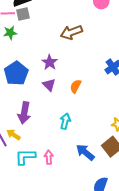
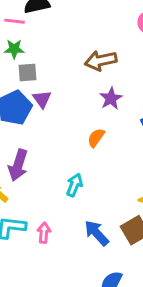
gray square: (23, 14) -> (28, 73), moved
purple star: (50, 62) -> (111, 98), moved
purple triangle: (49, 85) -> (42, 99), moved

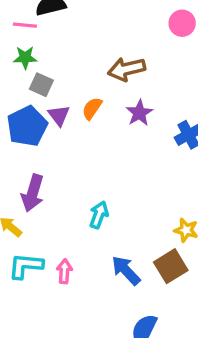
gray square: (28, 73) -> (41, 85), turned 30
orange semicircle: (96, 138) -> (92, 108), moved

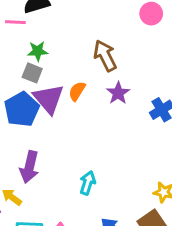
green star: (25, 58) -> (38, 51), moved
brown arrow: (127, 69) -> (105, 56), turned 80
purple triangle: (59, 115) -> (49, 99), size x1.6

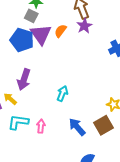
purple star: (118, 93) -> (84, 26), moved
blue pentagon: (22, 109) -> (22, 40), turned -30

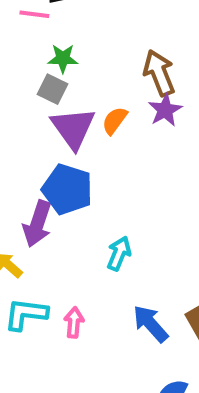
blue pentagon: (22, 40) -> (67, 189), moved

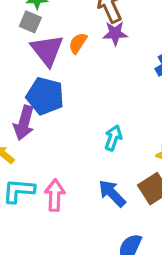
purple star: (165, 110) -> (115, 33), turned 30
cyan arrow: (119, 253) -> (113, 138), moved
pink arrow: (74, 322) -> (55, 195), size x1.4

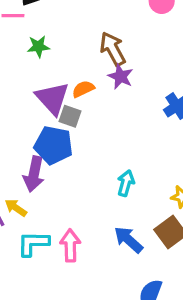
gray square: (30, 22) -> (70, 116), moved
purple star: (115, 33) -> (120, 76), turned 30
orange semicircle: (78, 43) -> (83, 89), turned 35

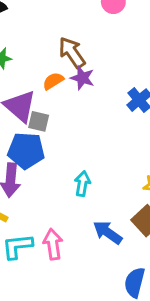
orange semicircle: (83, 89) -> (53, 81), moved
cyan arrow: (126, 183) -> (82, 184), moved

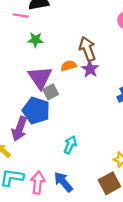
gray square: (39, 121) -> (51, 92), turned 35
blue arrow: (108, 232) -> (63, 182), moved

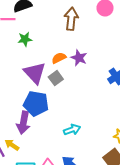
brown arrow: (87, 49) -> (71, 19), moved, turned 35
gray square: (51, 92) -> (56, 78), moved
cyan arrow: (70, 145) -> (72, 130), turned 56

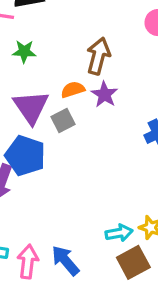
brown arrow: (71, 19) -> (98, 56), moved
cyan arrow: (72, 130) -> (119, 233), moved

